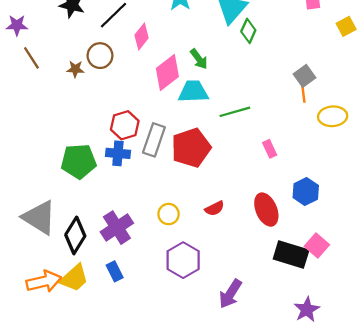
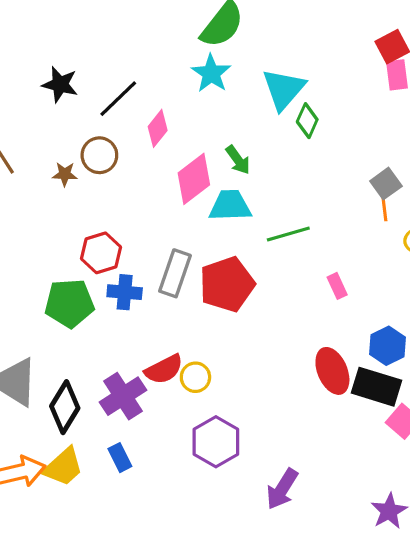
red hexagon: (125, 125) -> (101, 253), moved
red semicircle: (215, 208) -> (164, 369), moved, size x1.4
black rectangle: (291, 254) -> (376, 387), moved

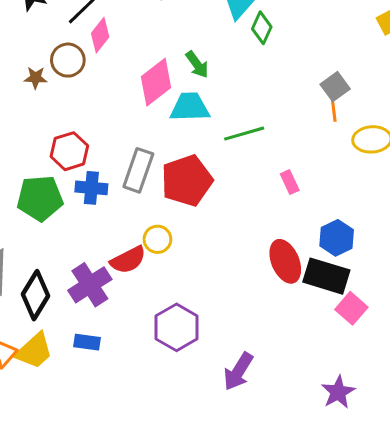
pink diamond: (158, 128) -> (100, 35), moved
yellow circle: (195, 377) -> (157, 239), moved
blue rectangle: (120, 458) -> (87, 342), turned -55

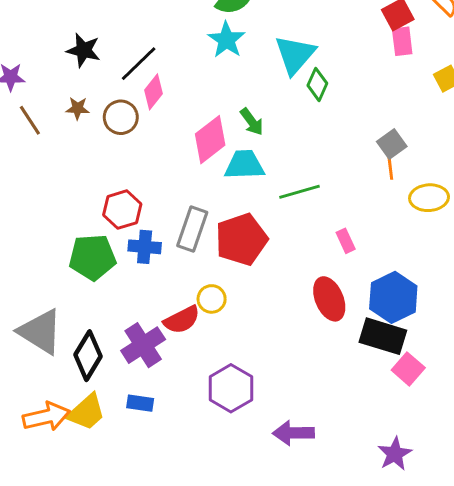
brown star: (36, 78) -> (78, 108), moved
blue hexagon: (337, 238) -> (393, 297), size x1.4
red ellipse: (285, 261) -> (329, 299), moved
purple arrow: (238, 371) -> (294, 433), turned 57

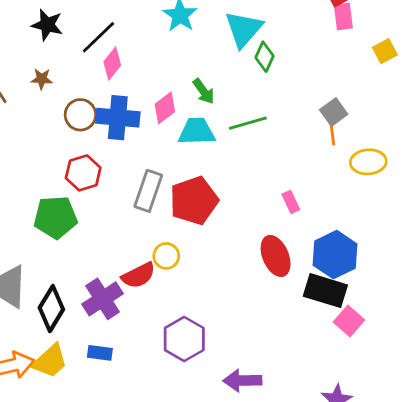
brown circle: (121, 117) -> (80, 115), moved
pink diamond: (210, 140) -> (165, 108), size x0.7
green line: (299, 192) -> (248, 123), moved
blue cross: (145, 247) -> (118, 118), moved, size x1.4

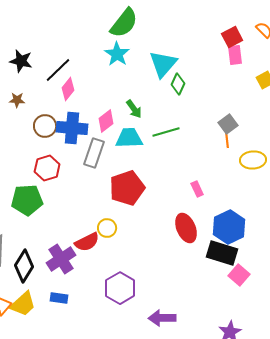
gray rectangle: (148, 191) -> (94, 153), moved

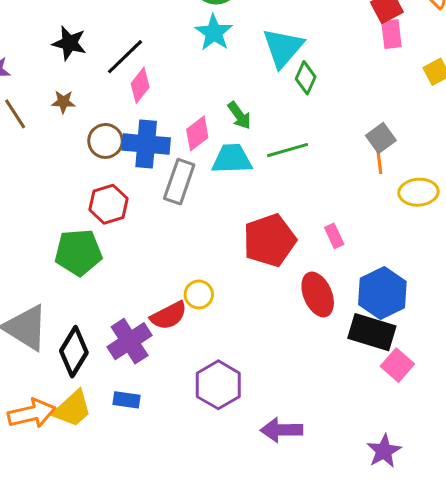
red pentagon: (127, 188) -> (270, 240), moved

